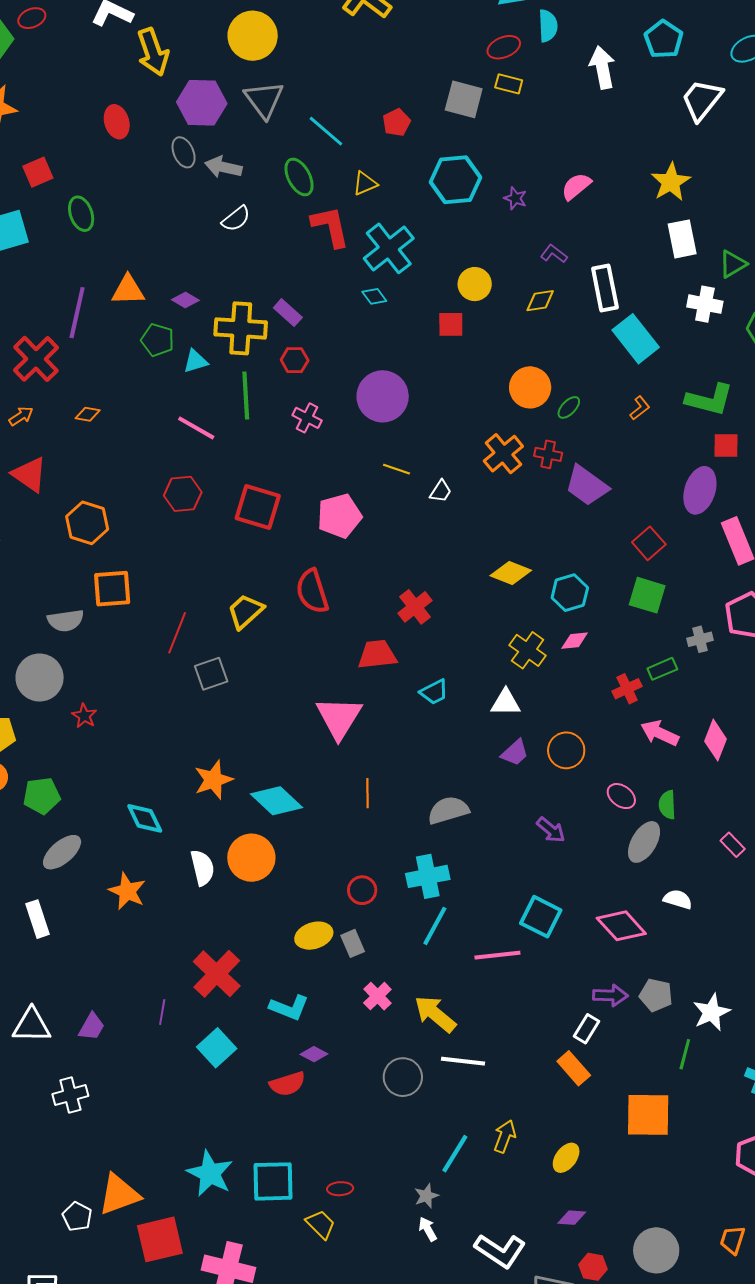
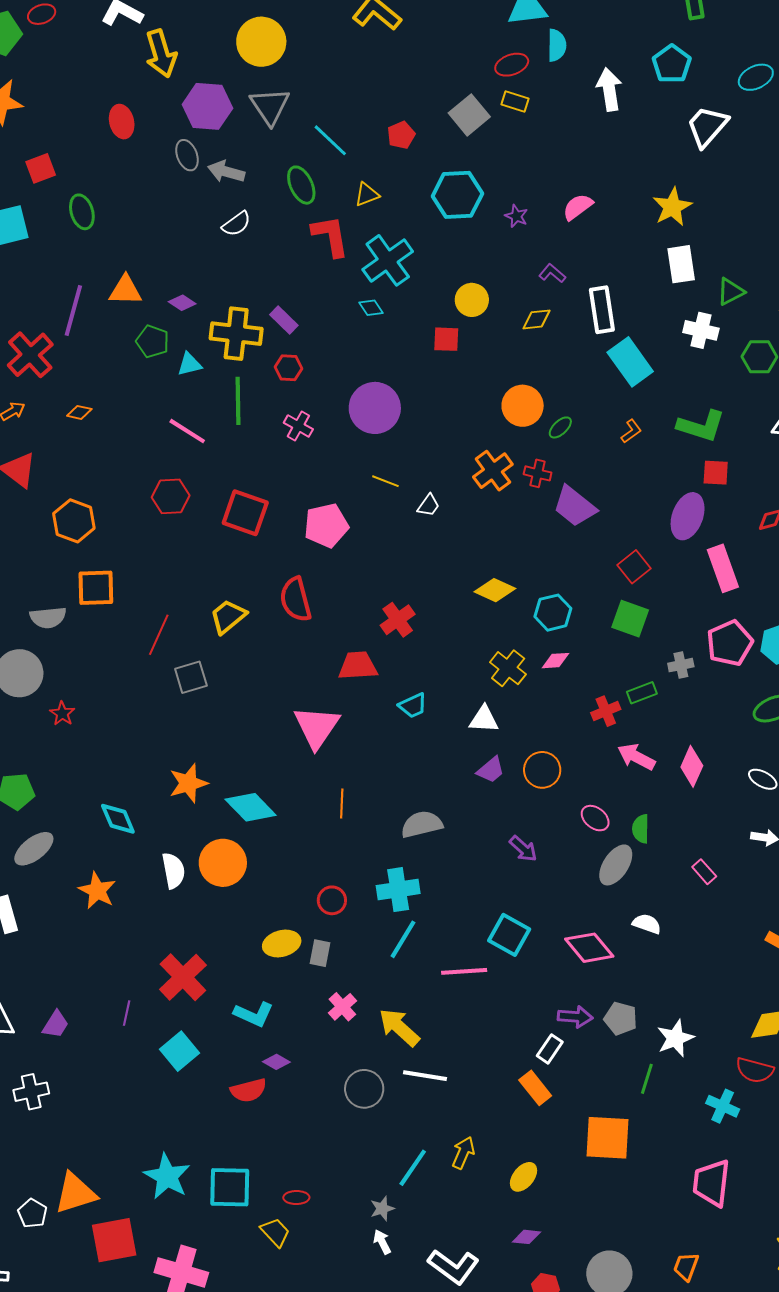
gray square: (464, 99) -> (469, 115), turned 33
gray rectangle: (353, 943) -> (320, 953), turned 32

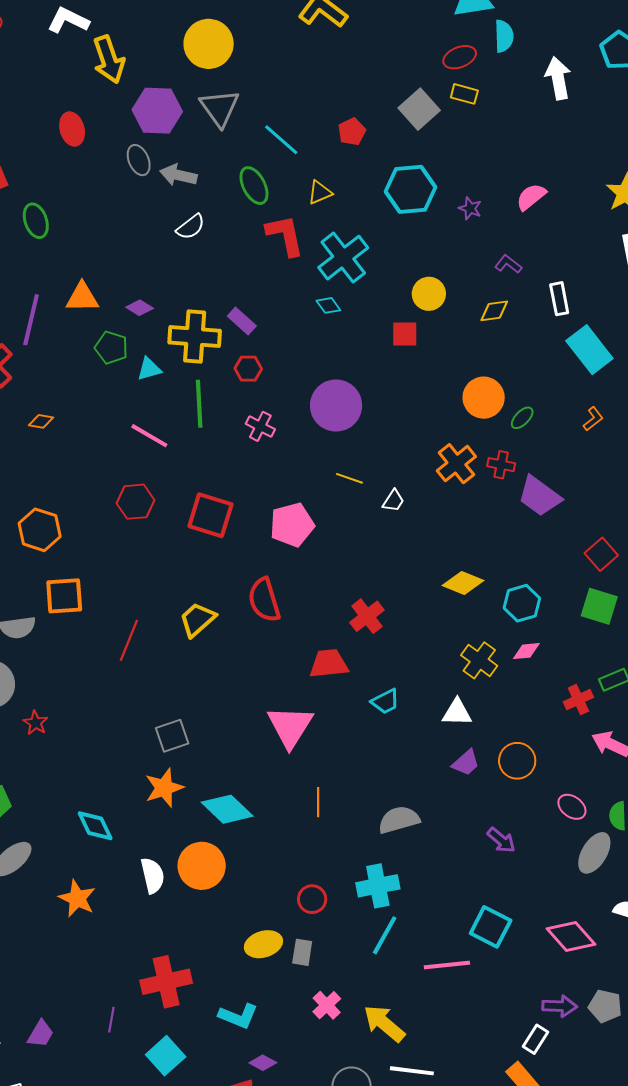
white rectangle: (602, 310) -> (559, 299), size x0.7
gray square: (191, 677) -> (172, 736), moved
red cross: (183, 977) -> (166, 982), turned 33

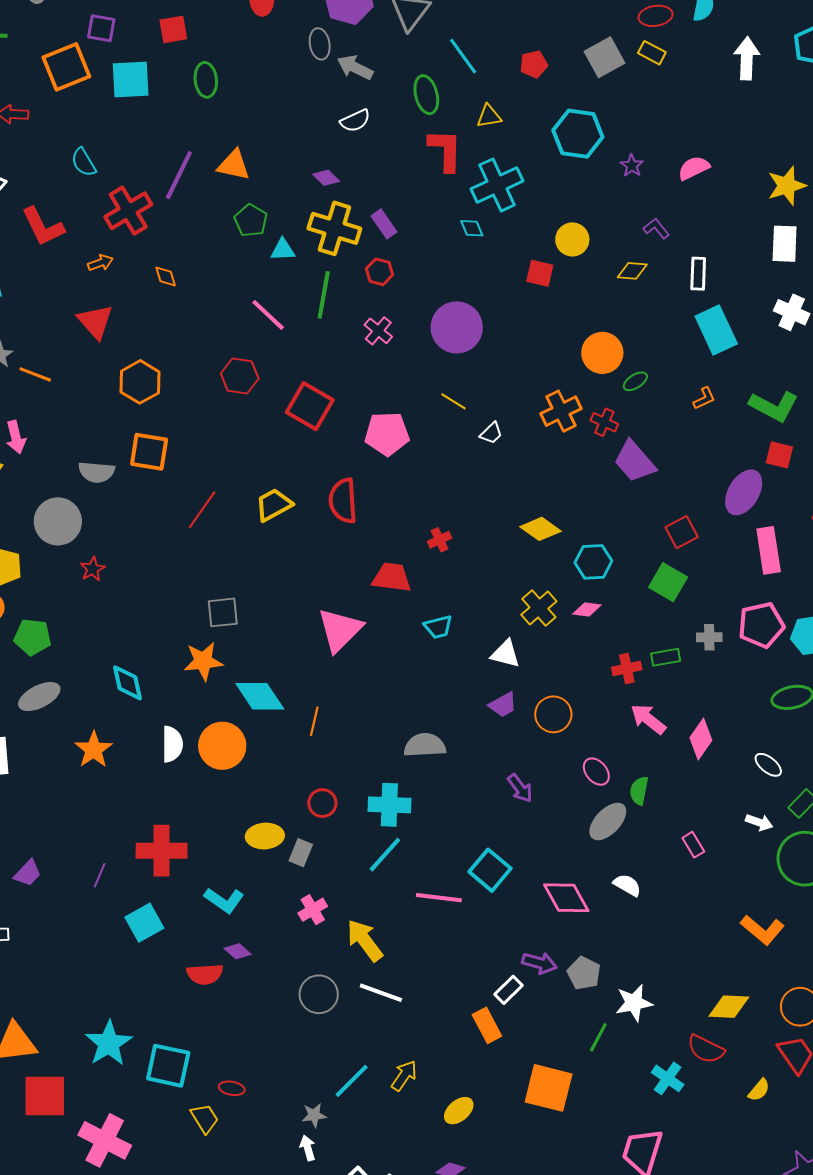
purple diamond: (140, 308) -> (326, 178), moved
orange diamond: (41, 421) -> (166, 276), turned 50
red cross: (367, 616) -> (440, 540), size x0.7
orange line: (318, 802) -> (314, 721), moved

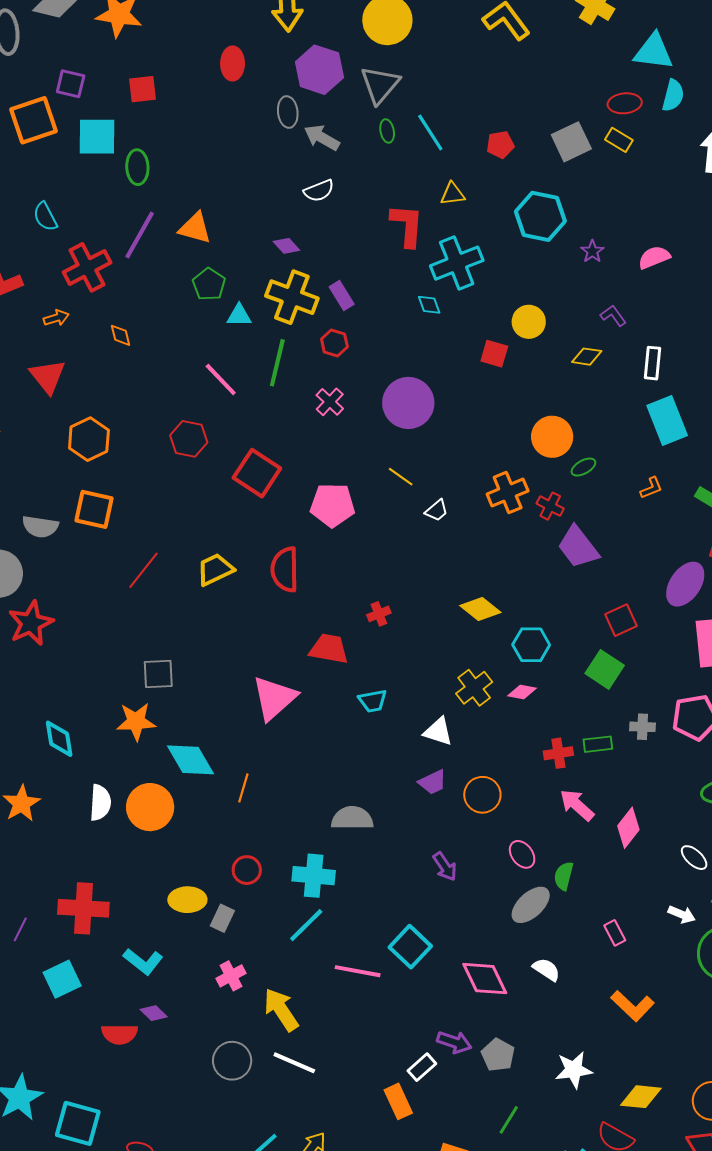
green ellipse: (206, 80) -> (137, 167), moved
green ellipse: (426, 95) -> (387, 131), moved, size x0.6
red star: (93, 569) -> (31, 623), size x1.8
orange L-shape: (762, 930) -> (632, 1006), moved
white star: (634, 1003) -> (574, 1070), moved

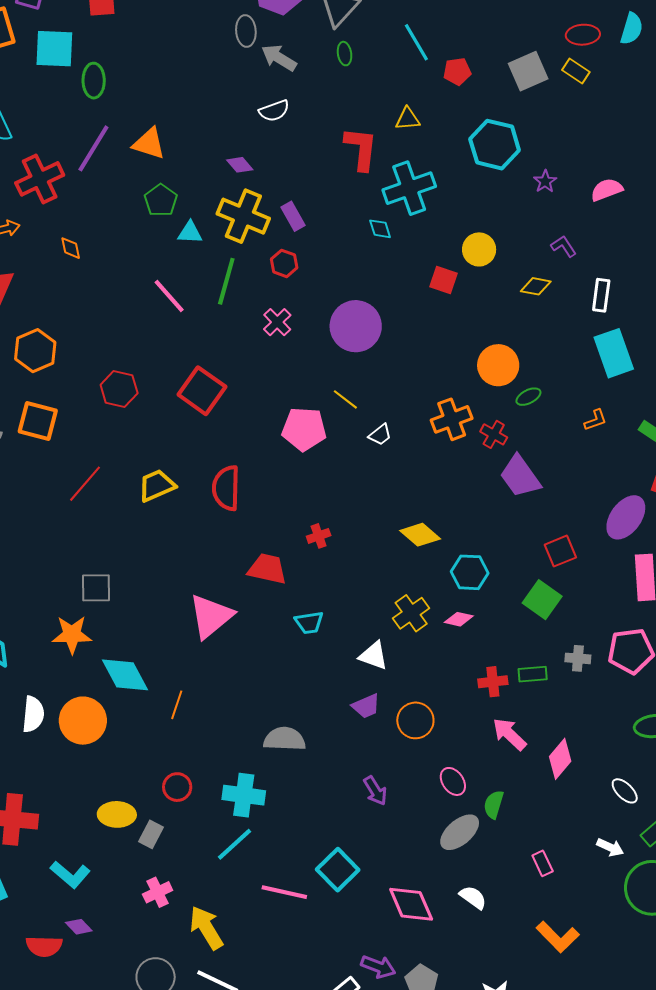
cyan line: (430, 133) -> (416, 42), moved
red hexagon: (189, 439) -> (119, 389), moved
pink pentagon: (332, 505) -> (304, 429), moved

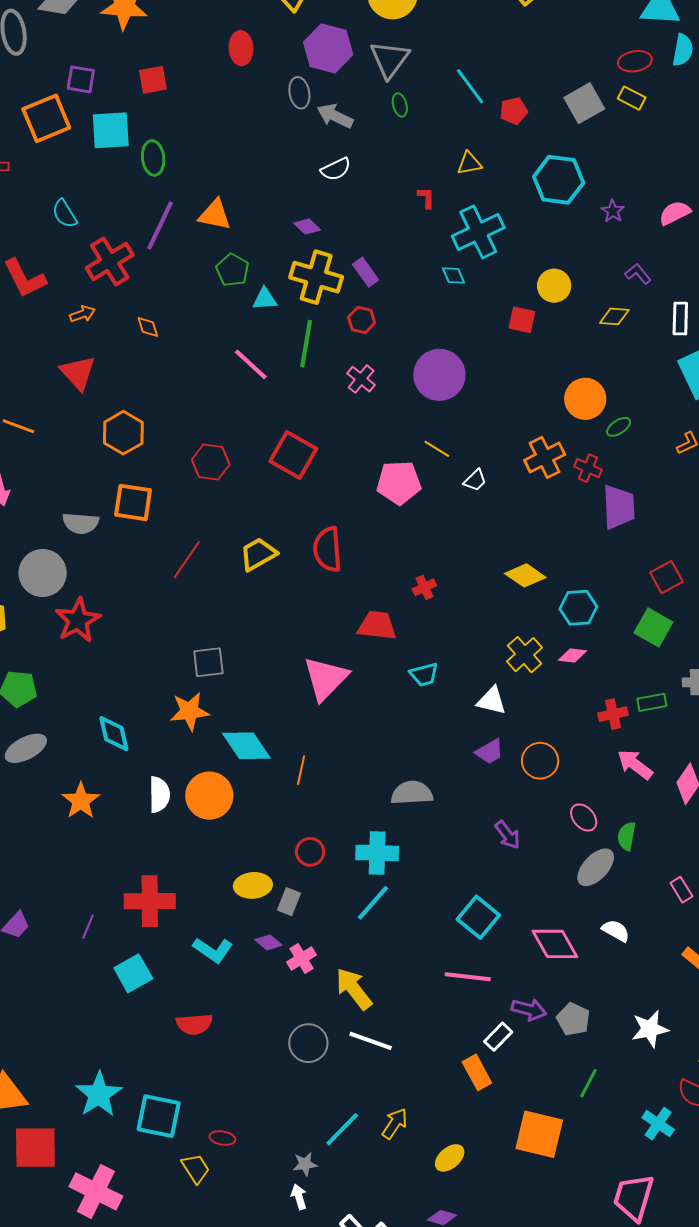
red L-shape: (361, 149) -> (426, 198), size x0.5
purple trapezoid: (520, 476) -> (619, 507), turned -141
pink line: (284, 892) -> (468, 977), moved
purple diamond: (79, 927) -> (268, 942), moved

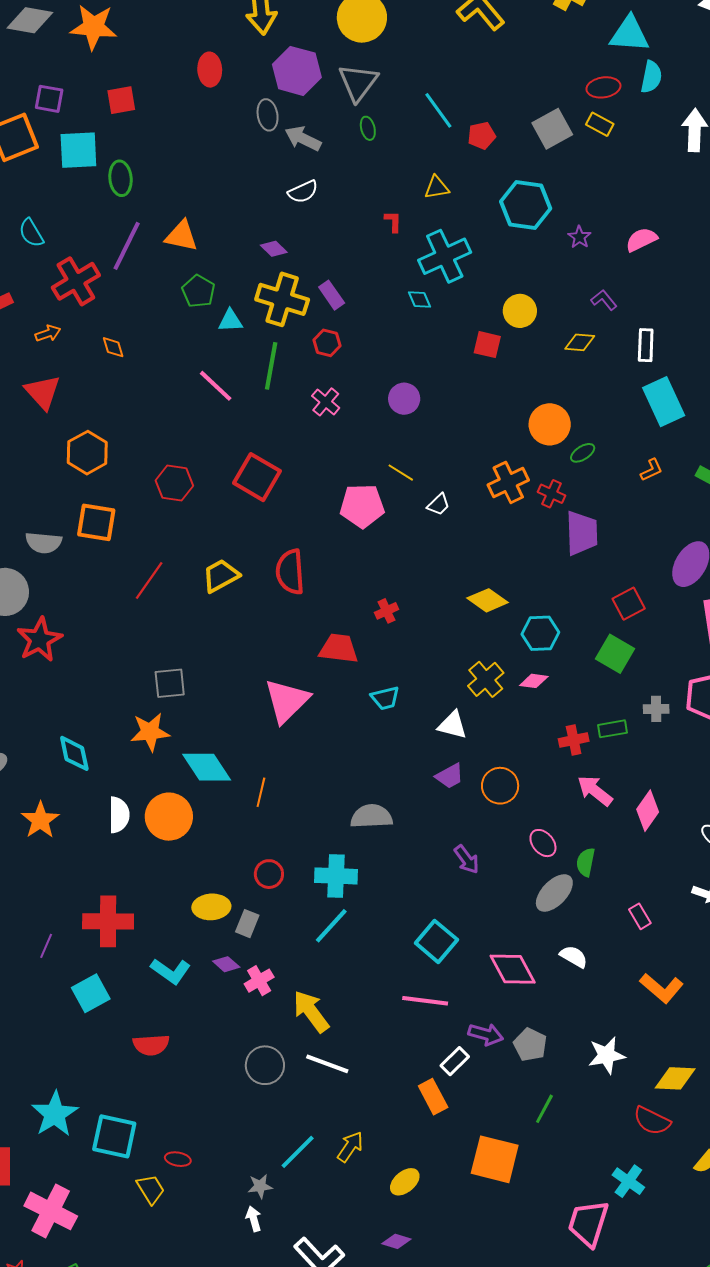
purple circle: (439, 375) -> (404, 399), size x0.6
cyan cross: (658, 1124) -> (628, 1181), moved

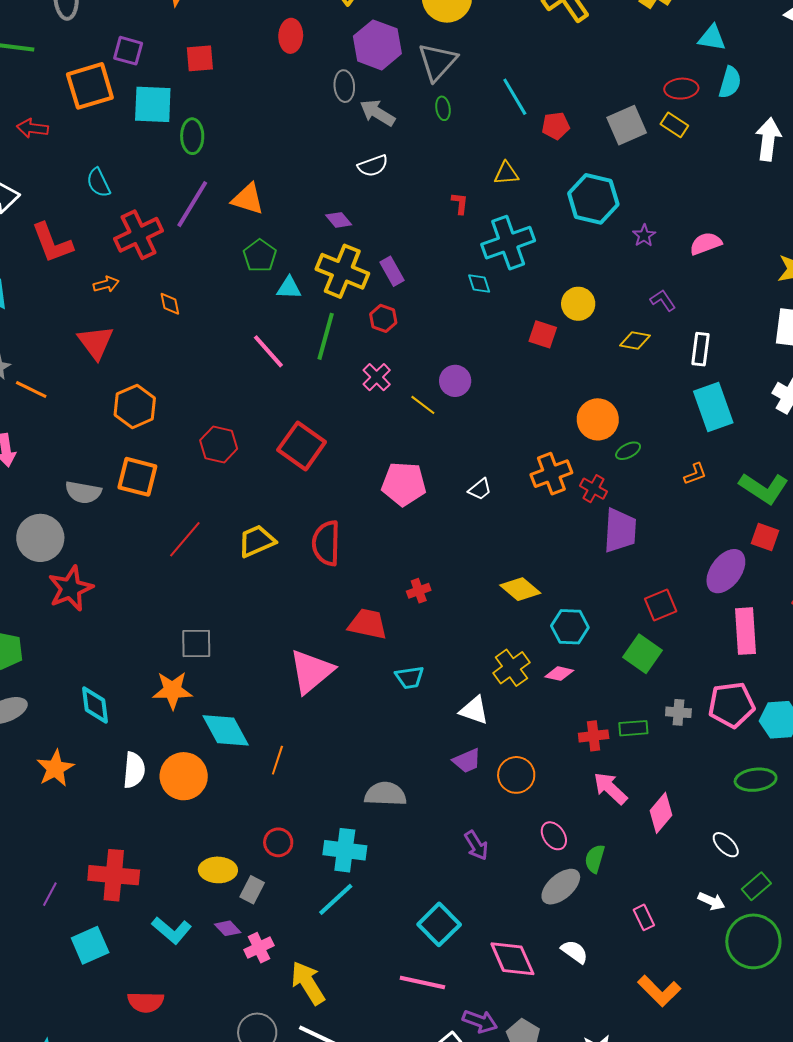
cyan triangle: (629, 34) -> (712, 38), size x0.7
yellow line: (401, 473) -> (423, 405), moved

